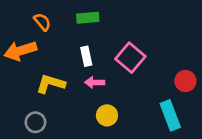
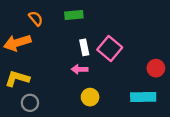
white rectangle: (86, 56) -> (84, 47), moved
yellow L-shape: (51, 84) -> (17, 79), moved
cyan rectangle: (170, 115) -> (143, 97), turned -70

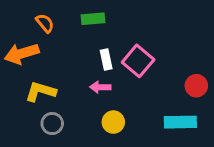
yellow L-shape: (17, 79) -> (41, 92), moved
gray circle: (30, 103) -> (52, 124), moved

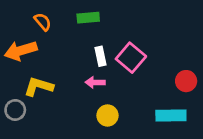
gray circle: (52, 124) -> (15, 110), moved

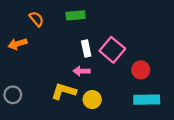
orange arrow: (21, 51) -> (17, 44), size x0.7
red circle: (186, 81) -> (141, 70), moved
yellow L-shape: (39, 87) -> (64, 91), moved

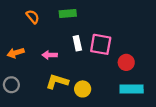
orange arrow: (17, 44) -> (16, 53), moved
pink square: (112, 50) -> (101, 44), turned -30
pink arrow: (81, 71) -> (50, 55), moved

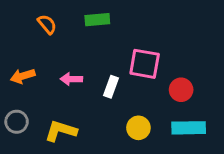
white rectangle: (77, 43) -> (111, 87), moved, turned 32
yellow L-shape: (57, 82) -> (61, 131), moved
yellow circle: (83, 89) -> (138, 128), moved

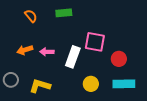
orange arrow: (23, 76) -> (25, 50), moved
white rectangle: (111, 87) -> (73, 57), size x1.5

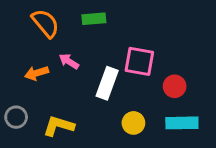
orange semicircle: (31, 16) -> (45, 23), size x1.5
pink arrow: (47, 52) -> (69, 61), moved, turned 32

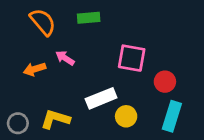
white rectangle: (107, 83) -> (101, 98), moved, turned 48
gray circle: (16, 117) -> (18, 123), moved
cyan rectangle: (182, 123) -> (172, 116), turned -72

